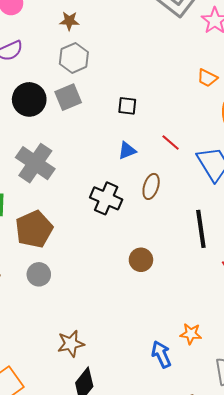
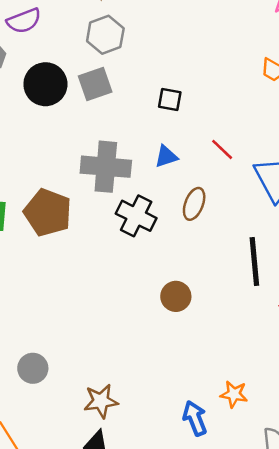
gray cross: (35, 163) -> (106, 167), moved, turned -33
brown pentagon: (34, 229) -> (48, 213), moved, turned -30
gray circle: (39, 274) -> (33, 368), moved
brown star: (71, 344) -> (101, 401), moved

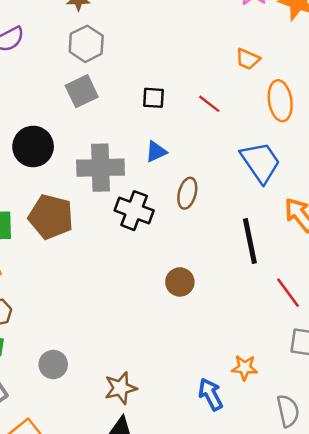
black circle: (45, 84) -> (33, 146), moved
red line: (222, 149) -> (209, 104), moved

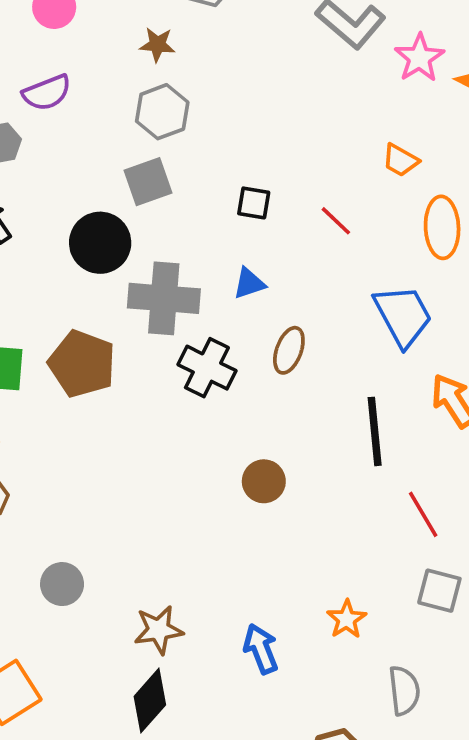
black circle: (33, 146) -> (100, 243), moved
orange star: (245, 368) -> (347, 619), turned 30
blue arrow: (211, 394) -> (261, 649), moved

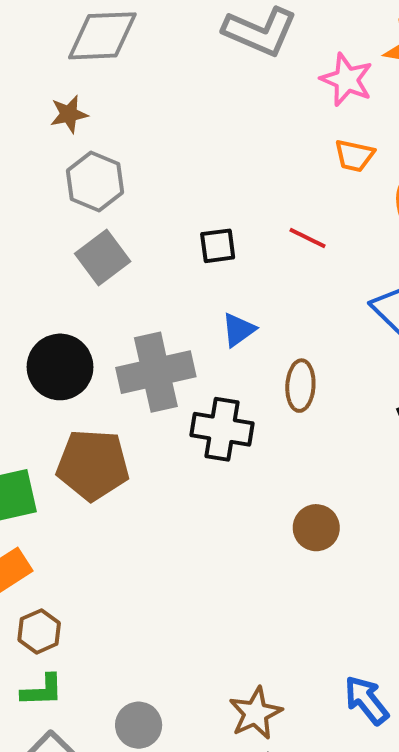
pink star: (419, 58) -> (347, 80), moved
black circle: (100, 243) -> (60, 367), moved
gray circle: (62, 584) -> (139, 725), moved

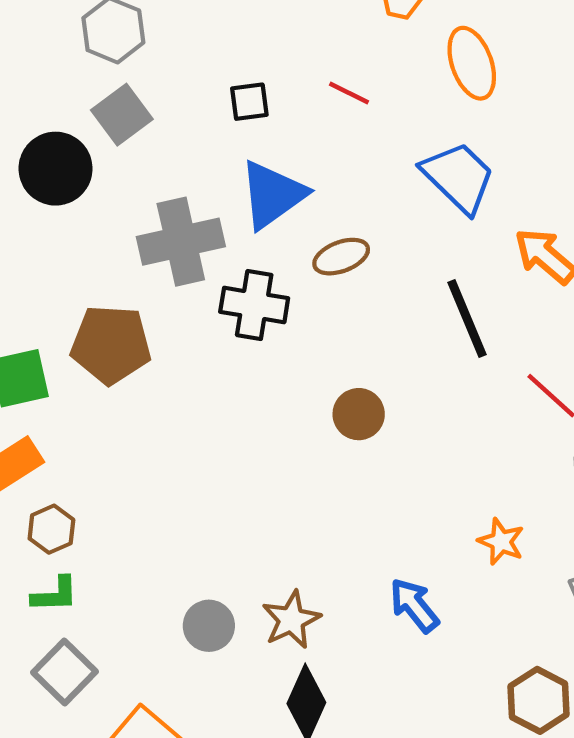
blue triangle: (238, 330) -> (272, 195), size x1.8
black circle: (60, 367) -> (56, 169), moved
brown ellipse: (300, 386) -> (341, 257), turned 66
gray circle: (139, 725) -> (209, 626), moved

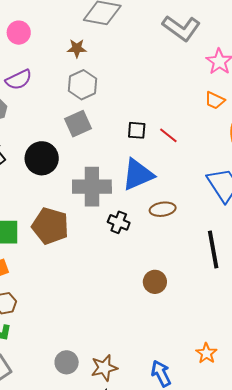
red line: (349, 93) -> (168, 135), moved
black circle: (56, 169) -> (42, 158), moved
black cross: (254, 305) -> (119, 222), size x0.7

